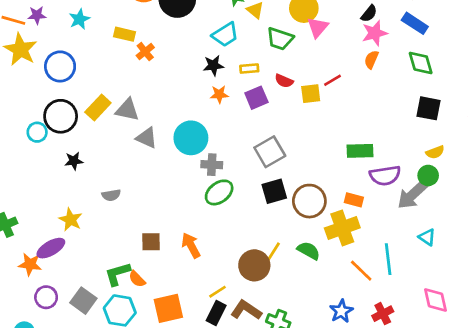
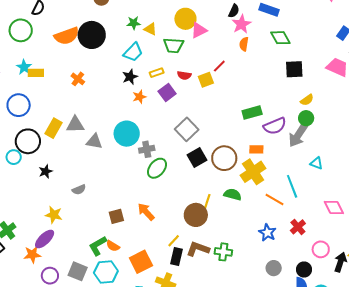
pink triangle: (318, 27) -> (199, 30), turned 36
yellow rectangle: (125, 34) -> (36, 73), moved

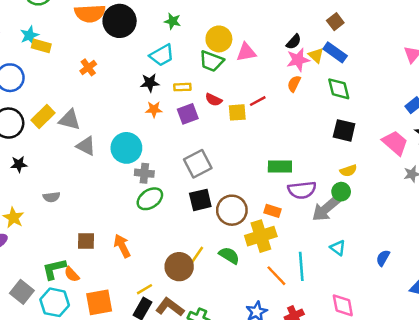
yellow circle: (185, 19) -> (219, 39), moved
yellow triangle: (150, 29) -> (316, 55), moved

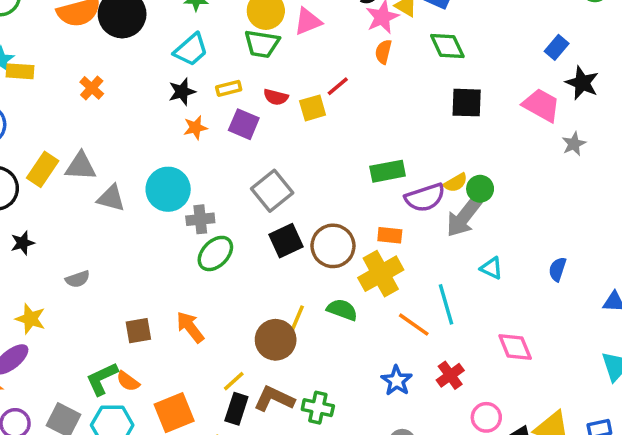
purple square: (188, 114) -> (244, 124), turned -35
yellow semicircle: (348, 171) -> (456, 183), moved

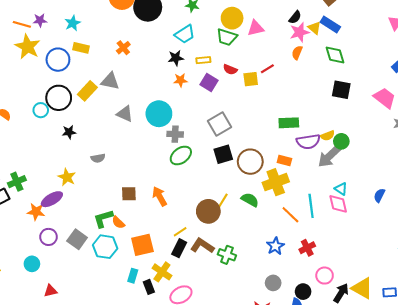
yellow rectangle: (20, 71) -> (81, 48), moved
gray triangle: (81, 166) -> (110, 81), moved
pink diamond: (515, 347) -> (338, 204), moved

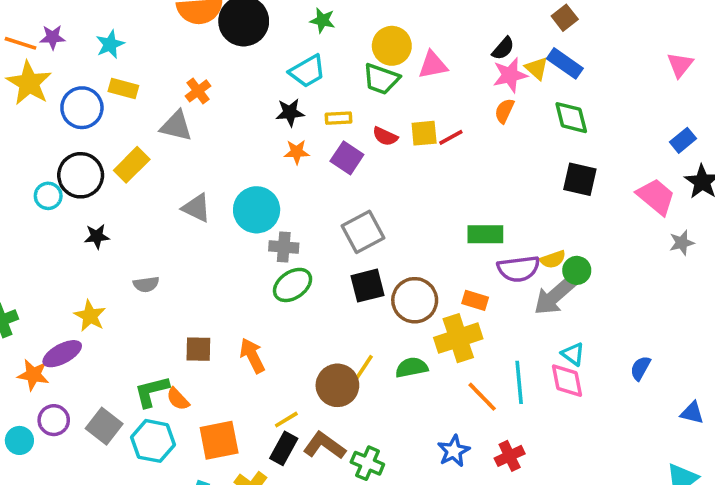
yellow square: (251, 79) -> (424, 133), moved
gray triangle: (110, 81) -> (176, 126), moved
green semicircle: (250, 200) -> (412, 367), turned -42
cyan circle: (32, 264) -> (19, 440), moved

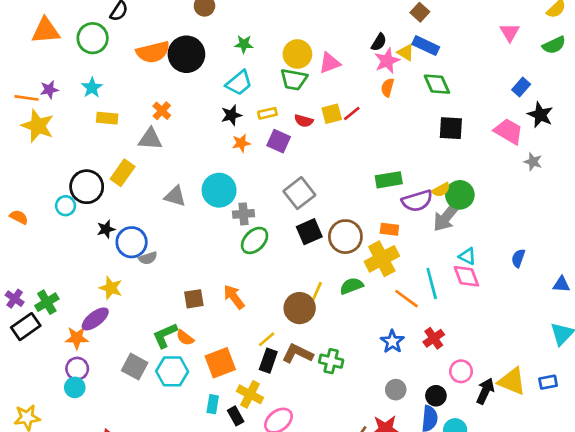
blue circle: (82, 108) -> (132, 242), moved
gray star: (682, 243) -> (533, 162), turned -30
green circle: (577, 270) -> (460, 195), size x1.4
purple circle: (54, 420) -> (77, 369), moved

